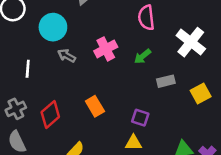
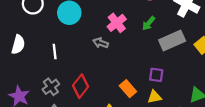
gray arrow: (67, 56) -> (101, 43), moved
gray rectangle: (166, 81) -> (172, 40), size x1.6
orange rectangle: (95, 106) -> (128, 89), moved

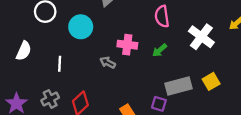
pink cross: (117, 23) -> (127, 45), turned 36
gray rectangle: (172, 40) -> (179, 86), moved

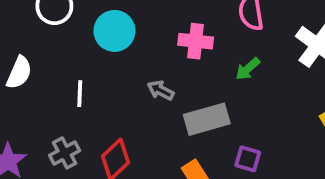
pink cross: (127, 45) -> (196, 41), moved
gray rectangle: (179, 86) -> (207, 119), moved

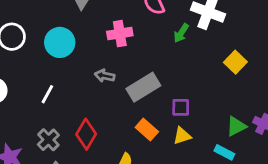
green arrow: (248, 69) -> (181, 33), moved
white line: (80, 94) -> (47, 94), turned 42

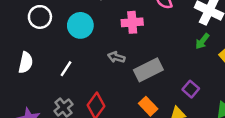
green arrow: (181, 33) -> (202, 41), moved
purple square: (181, 107) -> (191, 89), moved, turned 35

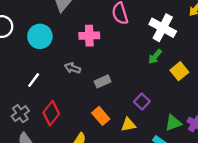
white line: (66, 69) -> (34, 80), moved
gray rectangle: (148, 70) -> (103, 81), size x0.6

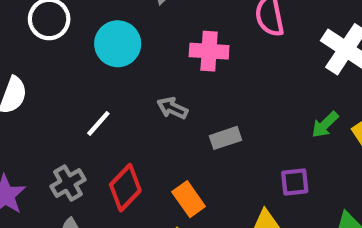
green arrow: (155, 57) -> (325, 125), moved
purple square: (142, 102) -> (295, 182), turned 35
orange rectangle: (101, 116) -> (189, 199), moved

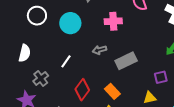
gray arrow: (172, 108) -> (100, 50), turned -32
gray rectangle: (226, 138) -> (126, 61), size x1.5
gray cross: (68, 183) -> (41, 78), moved

